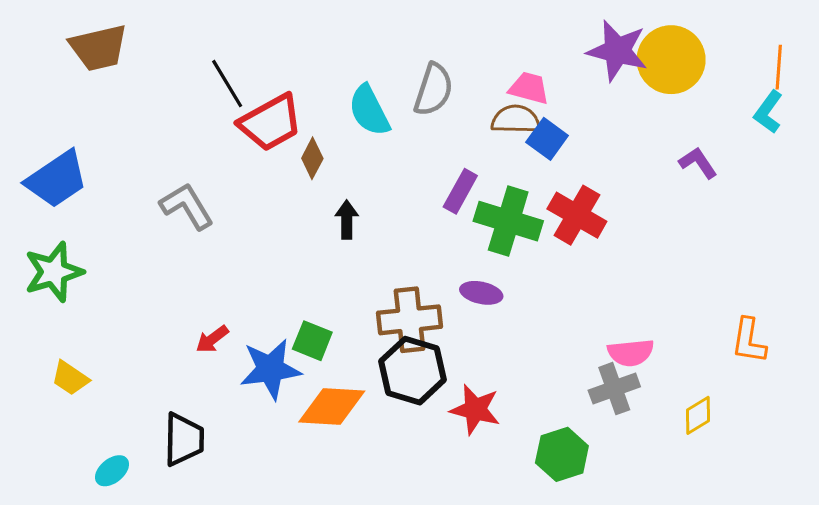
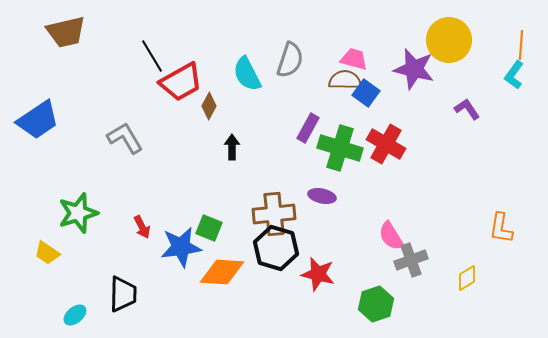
purple star: (617, 51) -> (414, 69), moved
green star: (54, 272) -> (78, 213), moved
red arrow: (212, 339) -> (142, 227), turned -80
pink semicircle: (631, 353) -> (391, 236), moved, turned 64

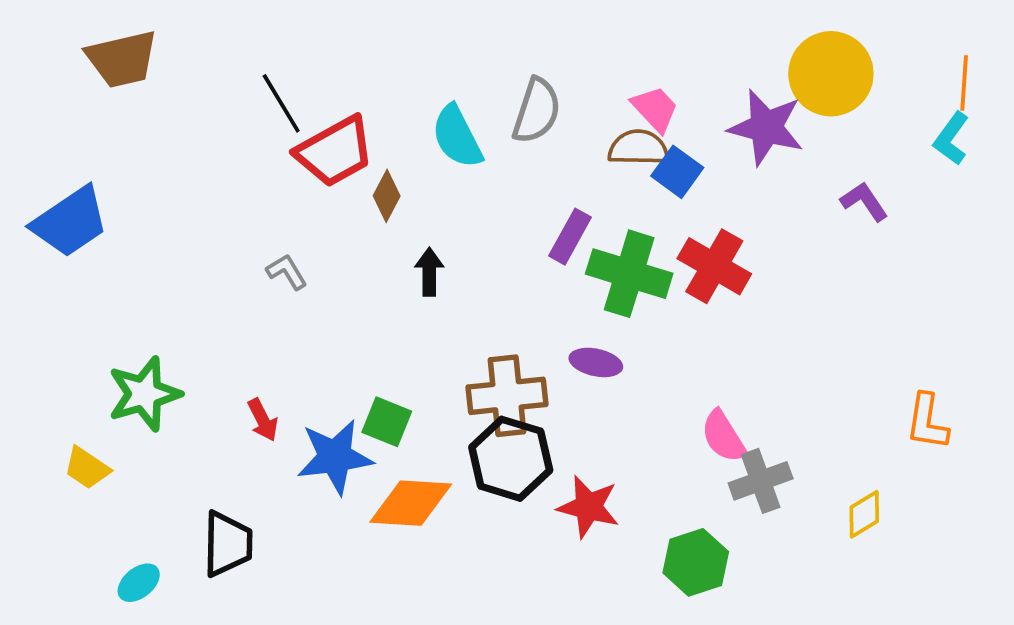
pink trapezoid: (354, 59) -> (655, 109), turned 32
gray L-shape: (125, 138) -> (287, 272), moved, size x0.6

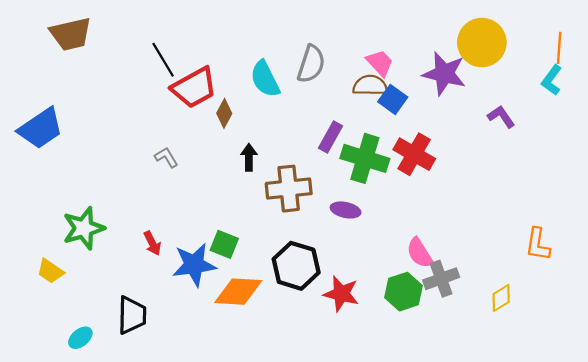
brown cross: (507, 396) -> (289, 189), moved
green hexagon: (696, 562) -> (403, 292), moved

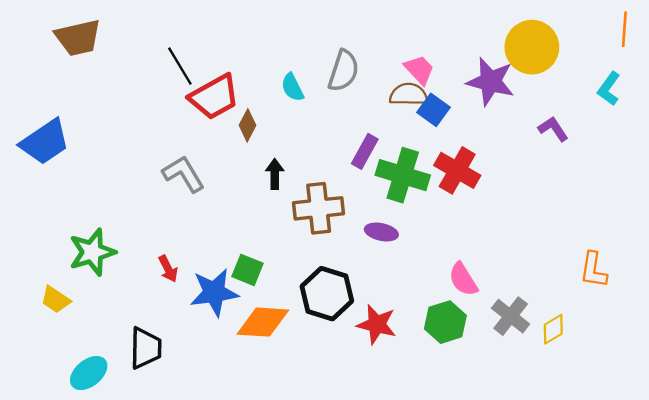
orange line: (559, 48) -> (624, 29), moved
cyan semicircle: (265, 79) -> (293, 87), size x0.7
gray L-shape: (166, 157) -> (183, 174), size x1.6
gray cross: (441, 279) -> (511, 316), moved, turned -32
cyan ellipse: (80, 338) -> (89, 373), size x1.4

